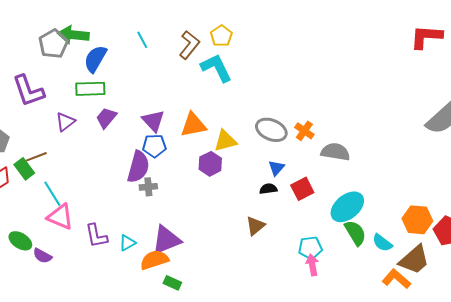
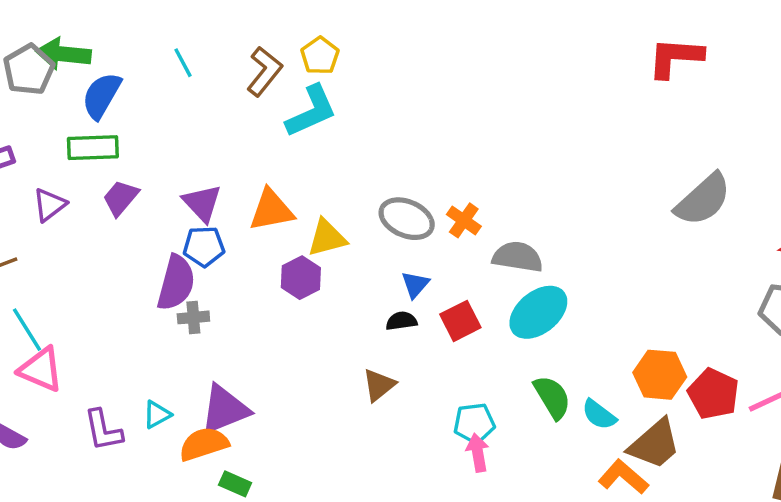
cyan L-shape: (216, 68) -> (311, 111), turned 92
cyan ellipse: (347, 207) -> (538, 312), moved
purple L-shape: (96, 236) -> (103, 430), moved

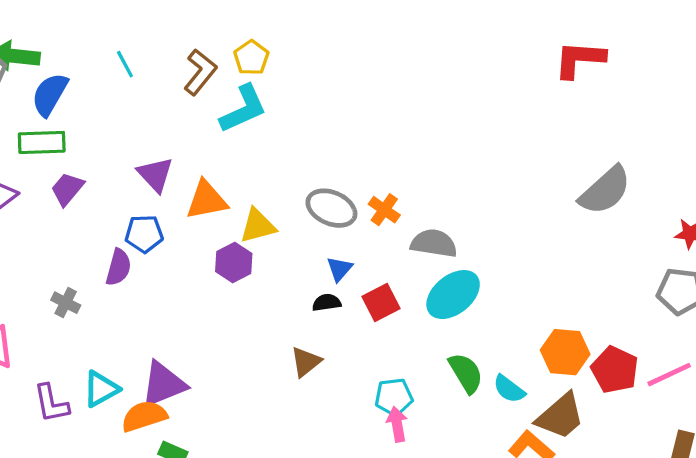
purple triangle: (202, 203) -> (155, 174), moved
purple semicircle: (176, 283) -> (119, 267), size x0.7
gray cross: (193, 317) -> (66, 303), moved, turned 32
cyan triangle: (157, 415) -> (101, 389), size x1.4

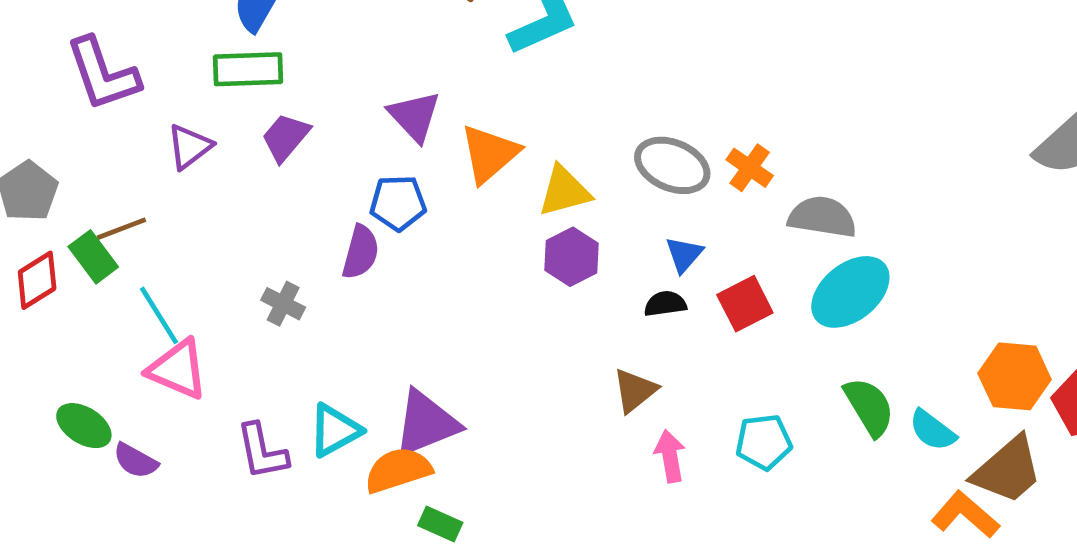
orange triangle: (207, 200) -> (489, 154), turned -30
purple hexagon: (234, 263) -> (571, 257), moved
pink arrow: (397, 424) -> (670, 456), moved

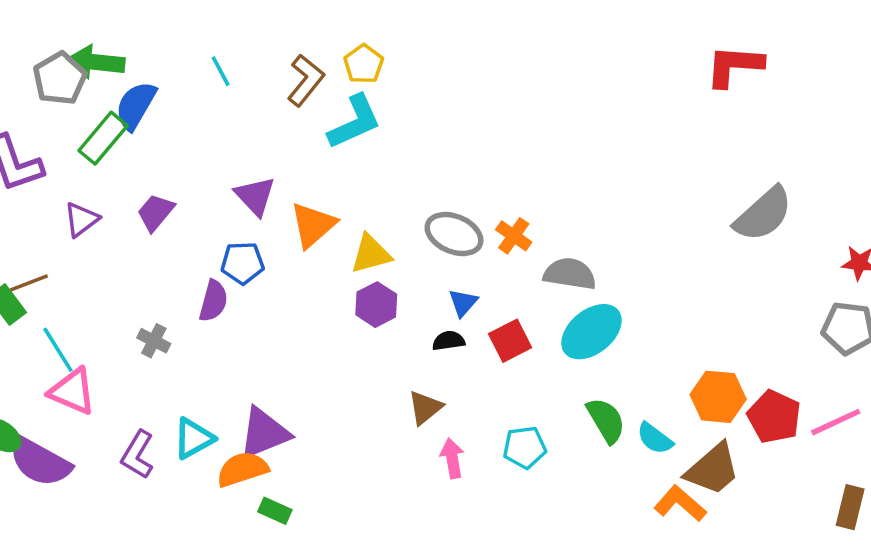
green rectangle: (248, 69) -> (103, 138), moved, turned -48
purple L-shape: (262, 451) -> (137, 455), turned 42
purple semicircle: (135, 461) -> (40, 462), size x1.8

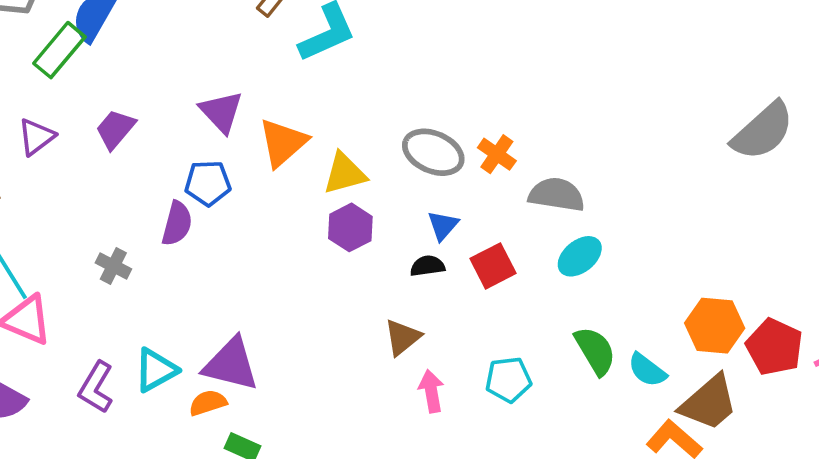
cyan ellipse: (591, 332) -> (580, 256), size x0.7
purple triangle: (264, 433) -> (231, 364), turned 36
orange semicircle: (242, 469) -> (208, 403), size x0.7

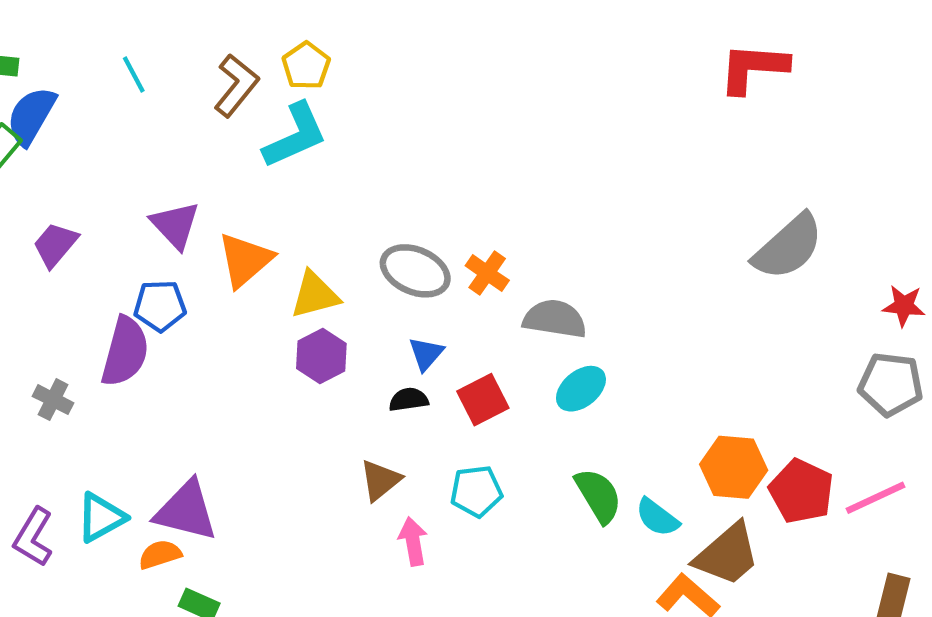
purple semicircle: (177, 224) -> (125, 352), size x1.4
cyan pentagon: (508, 380) -> (476, 491), moved

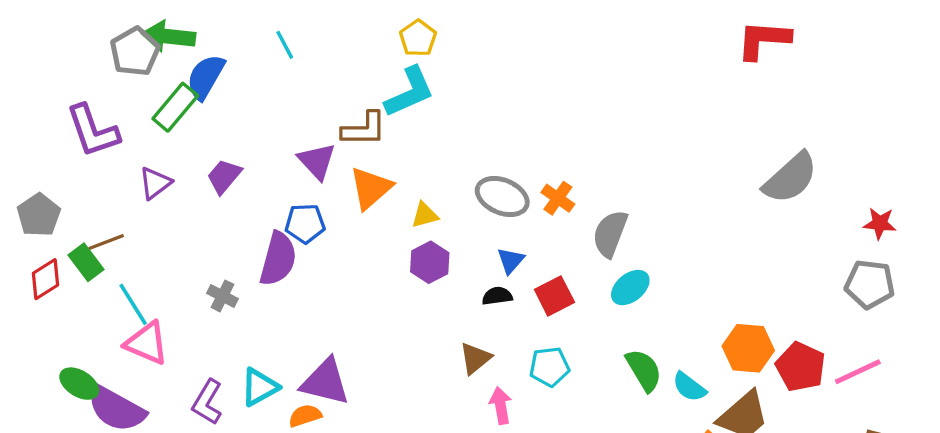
brown L-shape: (236, 85) -> (364, 129), moved, turned 51
yellow triangle: (315, 295) -> (425, 215), size x0.7
gray semicircle: (555, 319) -> (610, 234), turned -78

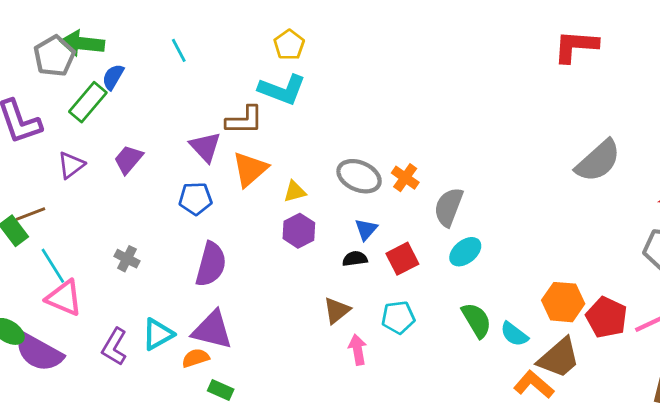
blue semicircle: (206, 77) -> (113, 77), size x0.7
cyan L-shape: (410, 92) -> (282, 90), turned 45
purple semicircle: (278, 259) -> (211, 264), moved

